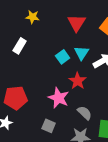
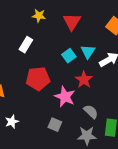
red triangle: (77, 23) -> (72, 22), moved
red pentagon: (16, 98) -> (38, 79), moved

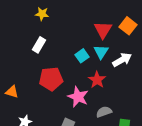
yellow star: (39, 16) -> (42, 14), moved
red triangle: (72, 22) -> (103, 30), moved
gray semicircle: (91, 112) -> (104, 112), turned -63

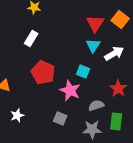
cyan square: (82, 56) -> (83, 71), moved, turned -32
red pentagon: (51, 79) -> (43, 72), turned 30
red star: (97, 80) -> (118, 88), moved

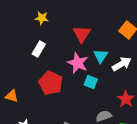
red triangle: (95, 23) -> (82, 34), moved
pink star: (70, 90) -> (78, 63), moved

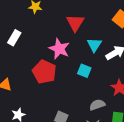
white rectangle: (39, 49) -> (14, 38), moved
pink star: (78, 63) -> (59, 49), moved

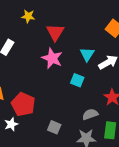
red triangle: (75, 23) -> (55, 32), moved
red pentagon: (44, 72) -> (23, 104), moved

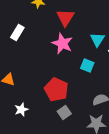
red pentagon: (23, 104) -> (56, 90), moved
gray square: (54, 127) -> (64, 113), turned 32

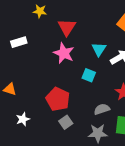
white rectangle: (17, 33) -> (19, 42), turned 42

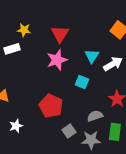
yellow star: (40, 11) -> (24, 30), moved
pink star: (64, 53) -> (57, 60), turned 30
gray square: (66, 122) -> (69, 131), moved

